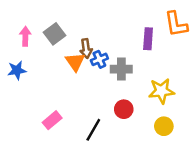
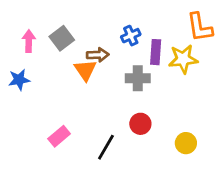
purple rectangle: (148, 39) -> (156, 52), moved
brown arrow: (86, 48) -> (98, 55), turned -84
blue cross: (99, 59) -> (131, 36), moved
yellow star: (161, 91) -> (183, 59), moved

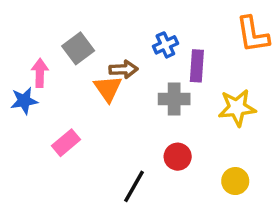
pink arrow: (29, 41) -> (40, 73), moved
yellow star: (183, 59) -> (237, 108), moved
pink rectangle: (59, 136) -> (66, 143), moved

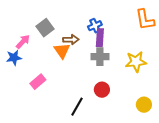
purple rectangle: (197, 66) -> (100, 38), moved
pink arrow: (40, 73) -> (23, 42), turned 42
yellow circle: (235, 181) -> (144, 105), moved

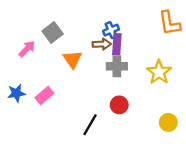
brown arrow: (71, 40) -> (102, 44), moved
blue star: (14, 58) -> (16, 93), moved
yellow star: (136, 62) -> (159, 72), turned -30

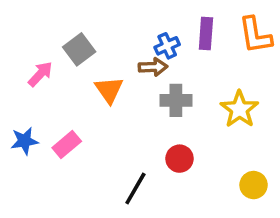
purple rectangle: (117, 44) -> (206, 33), moved

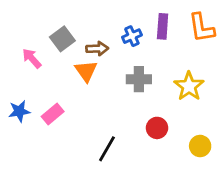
brown arrow: (153, 67) -> (97, 49), moved
pink arrow: (40, 74) -> (32, 58), turned -85
red circle: (180, 159) -> (157, 128), moved

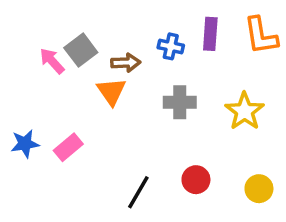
blue cross: (132, 36) -> (171, 46), turned 36
pink arrow: (32, 58) -> (52, 61), moved
red circle: (157, 128) -> (196, 180), moved

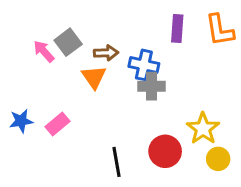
blue cross: (171, 46) -> (144, 65), moved, size x1.4
yellow star: (245, 111) -> (203, 129), moved
red circle: (196, 180) -> (165, 151), size x1.4
black line: (138, 192) -> (117, 162), turned -40

